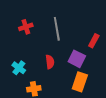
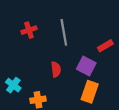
red rectangle: (94, 41) -> (105, 46), turned 32
cyan cross: (19, 68) -> (13, 85), moved

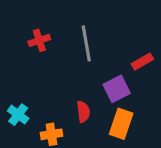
purple square: (86, 66) -> (117, 89), turned 36
red semicircle: (56, 69) -> (83, 112), moved

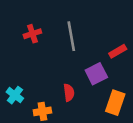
orange rectangle: (121, 124) -> (115, 103), moved

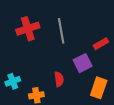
red cross: (32, 34) -> (28, 29), size x1.5
cyan cross: (15, 95) -> (13, 81), turned 32

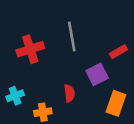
red cross: (28, 29) -> (30, 49), moved

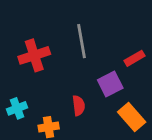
orange rectangle: (116, 103) -> (132, 117), turned -60

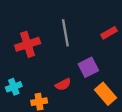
red rectangle: (134, 58) -> (109, 33), moved
red semicircle: (79, 106) -> (63, 84), turned 70

